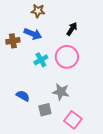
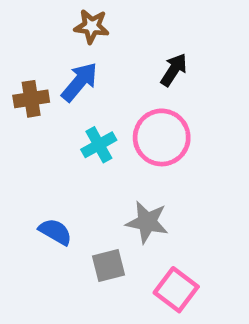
blue arrow: (33, 34) -> (80, 82), turned -72

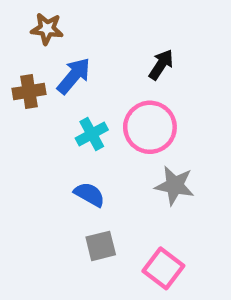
brown star: (92, 26) -> (47, 29), moved
gray star: (147, 222) -> (175, 185), moved
blue semicircle: (55, 232) -> (89, 194), moved

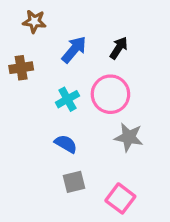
blue arrow: (74, 76) -> (74, 50), moved

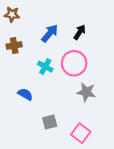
brown star: (34, 21) -> (12, 14), moved
cyan cross: (67, 99) -> (45, 67), turned -32
blue semicircle: (66, 144) -> (25, 94), moved

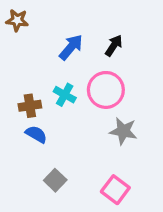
brown cross: (14, 45) -> (30, 106), moved
gray square: (50, 122) -> (55, 180), moved, turned -32

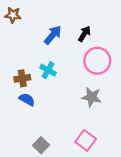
pink circle: (106, 90) -> (97, 61), moved
gray square: (55, 180) -> (41, 145), moved

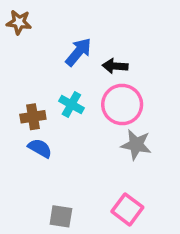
black arrow: (84, 34) -> (115, 66), moved, turned -119
pink circle: (97, 61) -> (122, 104), moved
gray square: (41, 145) -> (61, 216), turned -35

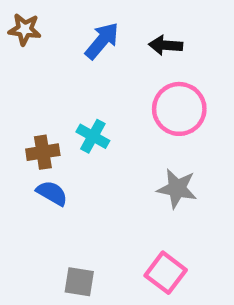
blue arrow: (78, 52) -> (102, 41), moved
black arrow: (115, 66) -> (166, 45), moved
pink circle: (122, 104) -> (179, 109), moved

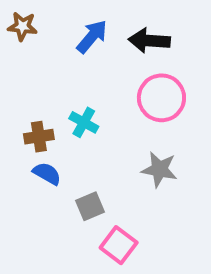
black arrow: (166, 45) -> (149, 41), size x1.4
pink square: (166, 273) -> (119, 245), moved
gray square: (79, 282) -> (90, 206), moved, turned -32

